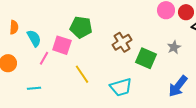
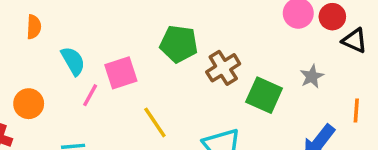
orange semicircle: (14, 27) -> (34, 27), moved
green pentagon: (81, 27) -> (179, 44), moved
pink square: (62, 45) -> (121, 73), turned -36

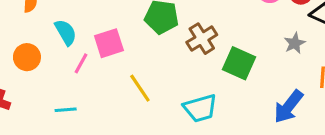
gray star: (312, 76) -> (295, 43), moved
orange circle: (29, 104) -> (27, 57), moved

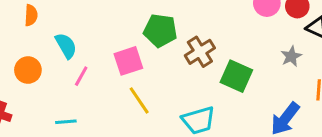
pink square: (109, 43) -> (128, 61), moved

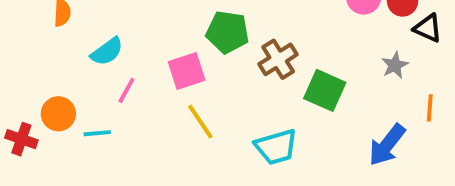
cyan semicircle: (66, 46) -> (107, 52), turned 84
orange circle: (28, 70) -> (58, 114), moved
cyan line: (66, 122) -> (97, 133), moved

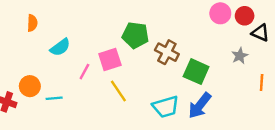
brown cross: (278, 59) -> (167, 52), turned -30
pink line: (126, 90) -> (84, 72), moved
blue arrow: (387, 145) -> (200, 106), moved

